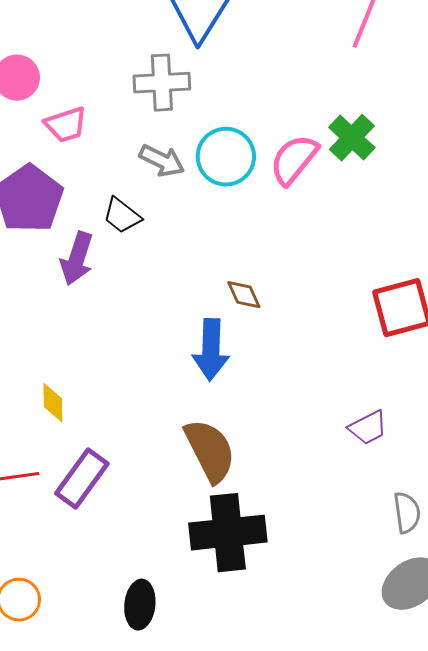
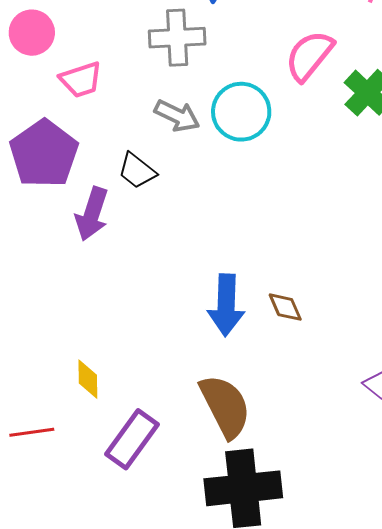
pink semicircle: (294, 160) -> (309, 56), moved
brown diamond: (244, 295) -> (285, 307), moved
yellow diamond: (53, 403) -> (88, 379), moved
purple rectangle: (82, 479) -> (132, 439), moved

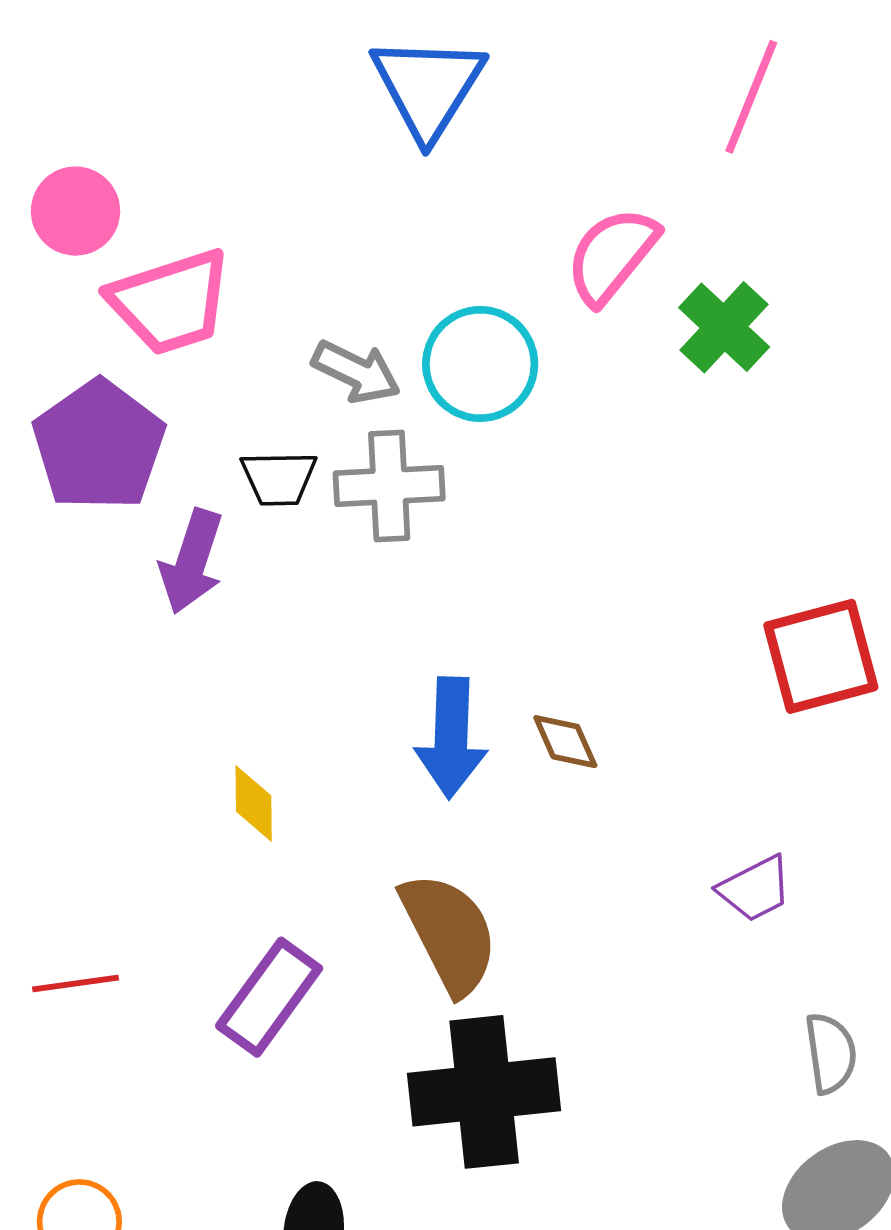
gray cross: (177, 38) -> (389, 486), moved
pink trapezoid: (81, 80) -> (170, 302), size x1.5
black trapezoid: (137, 171) -> (279, 478), turned -39
yellow diamond: (88, 379) -> (254, 803), moved

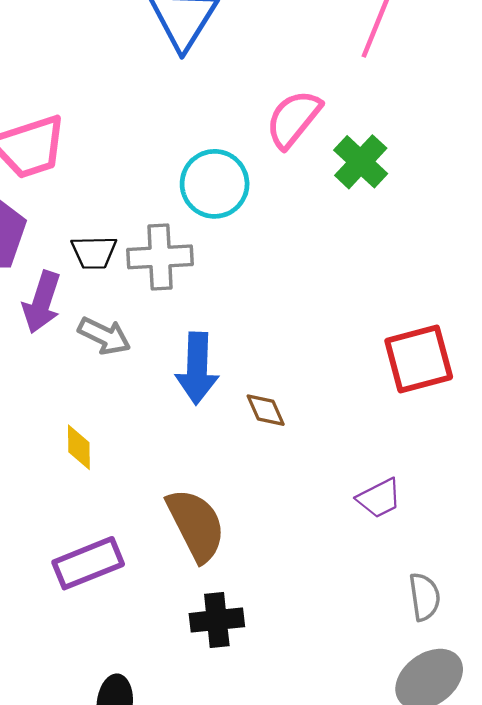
gray arrow: (356, 372) -> (104, 336), moved
blue arrow: (451, 738) -> (197, 368), moved
purple rectangle: (269, 997) -> (88, 563), turned 32
black cross: (484, 1092) -> (217, 620), size x0.6

